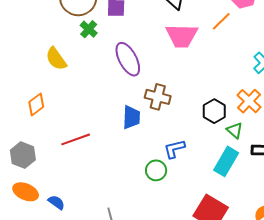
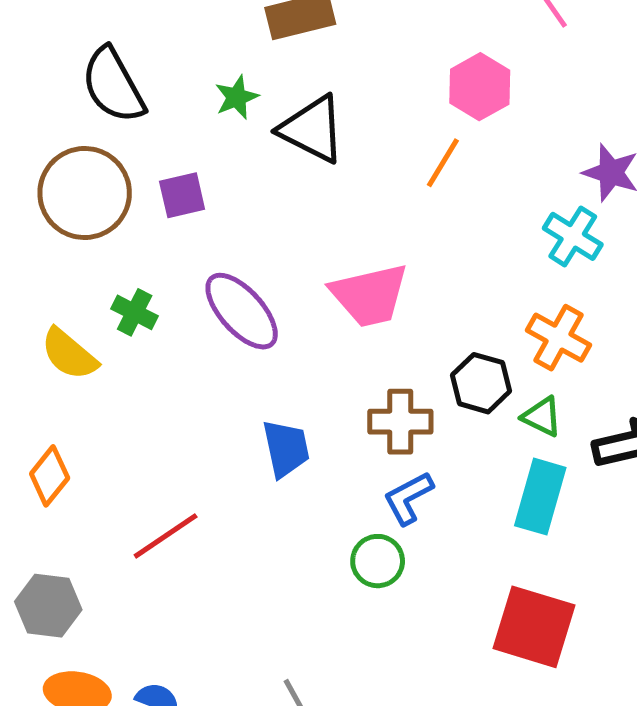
green cross: (89, 29) -> (135, 312), moved
pink trapezoid: (182, 36) -> (370, 295), moved
brown cross: (158, 97) -> (400, 422), moved

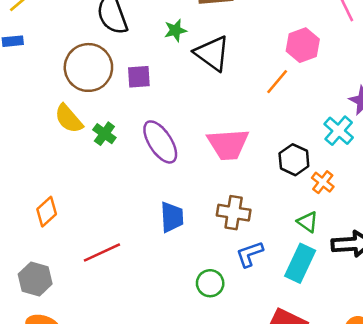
orange cross: (558, 338) -> (323, 182), size x0.7
yellow semicircle: (69, 354) -> (69, 119), moved
black hexagon: (481, 383) -> (294, 160), moved
blue L-shape: (408, 498) -> (250, 254), moved

